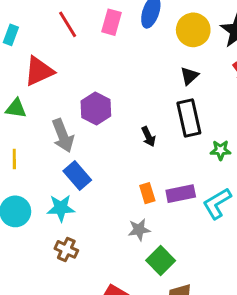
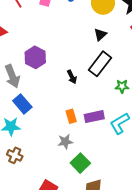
black rectangle: (189, 118) -> (100, 64), turned 50

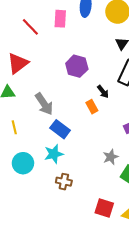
purple hexagon: (35, 57) -> (77, 66), moved
orange rectangle: (71, 116) -> (92, 107), moved

